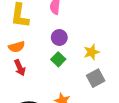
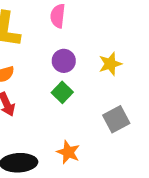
yellow star: (92, 52) -> (110, 64), moved

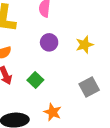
green square: (62, 92) -> (35, 80), moved

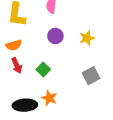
orange star: (53, 112) -> (49, 98), moved

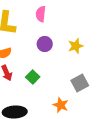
orange star: (49, 98) -> (61, 105), moved

